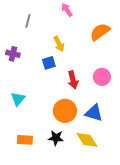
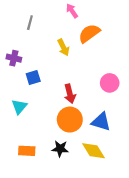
orange semicircle: (100, 32) -> (89, 33), moved
blue square: (49, 63) -> (33, 78), moved
red arrow: (73, 80) -> (70, 94), moved

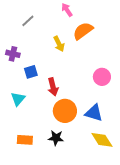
gray line: (30, 23) -> (28, 21), turned 32
red arrow: (70, 94) -> (53, 87), moved
yellow diamond: (94, 151) -> (102, 140), moved

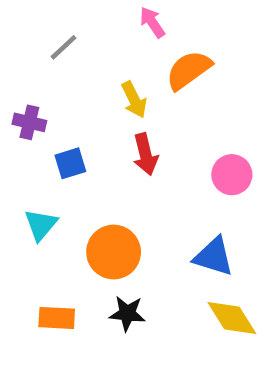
red arrow: (53, 87) -> (145, 154), moved
orange circle: (65, 111) -> (114, 252), moved

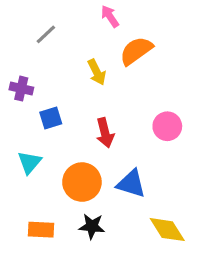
red arrow: (145, 154) -> (105, 133), moved
blue triangle: (214, 257) -> (131, 184), moved

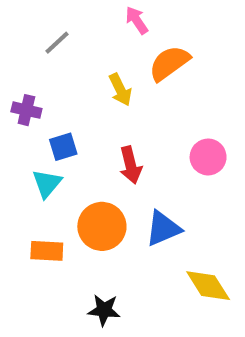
cyan triangle: (29, 162) -> (47, 184), moved
blue triangle: (131, 184) -> (163, 228), turned -40
black star: (92, 226) -> (104, 310), moved
orange rectangle: (41, 230) -> (47, 251), moved

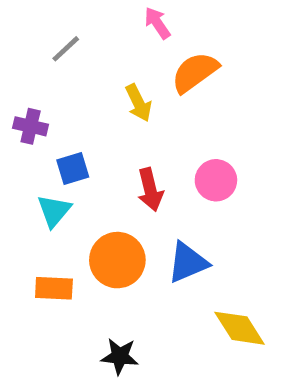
pink circle: (208, 157) -> (216, 180), moved

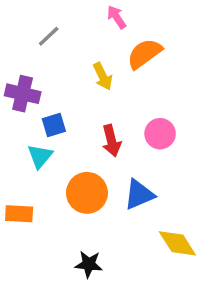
purple cross: (31, 126) -> (23, 94), size x1.4
orange rectangle: (54, 288) -> (19, 214), moved

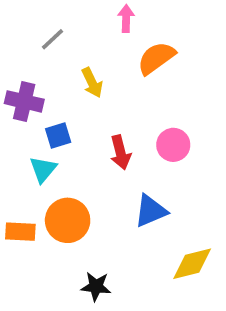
pink arrow: (117, 17) -> (126, 18), turned 35
yellow arrow: (103, 76) -> (92, 83), moved
orange circle: (87, 193) -> (68, 220), moved
yellow diamond: (177, 243) -> (192, 264), turned -72

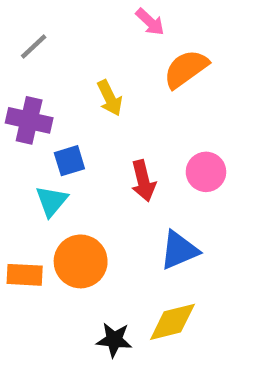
pink arrow: (126, 18) -> (150, 22), turned 132
gray line: (52, 39) -> (34, 46), moved
yellow diamond: (192, 264) -> (172, 322), moved

